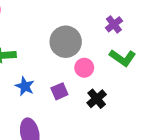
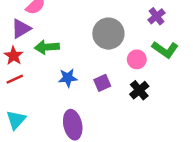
pink circle: (84, 68) -> (137, 59), moved
blue star: (25, 86) -> (68, 78), turned -30

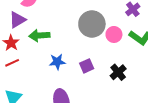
pink circle: (137, 59) -> (114, 34), moved

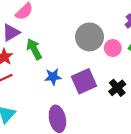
green arrow: (39, 36) -> (34, 49), turned 66
purple square: (87, 66) -> (84, 81), size x1.6

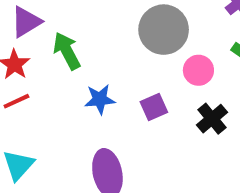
pink circle: (113, 48) -> (198, 70), moved
purple square: (84, 81) -> (154, 107), size x0.6

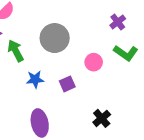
gray circle: (164, 30) -> (55, 38), moved
black cross: (212, 119) -> (102, 118), moved

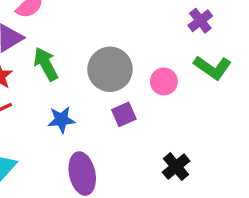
gray circle: (55, 38) -> (110, 69), moved
blue star: (35, 79) -> (61, 120), moved

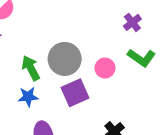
green arrow: (46, 64) -> (31, 68), moved
purple square: (124, 114) -> (75, 93), size x1.5

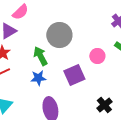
gray circle: (65, 59) -> (59, 35), moved

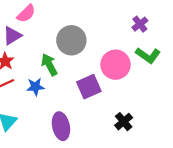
pink circle: (97, 56) -> (115, 65), size x1.6
blue star: (38, 78) -> (35, 87), moved

